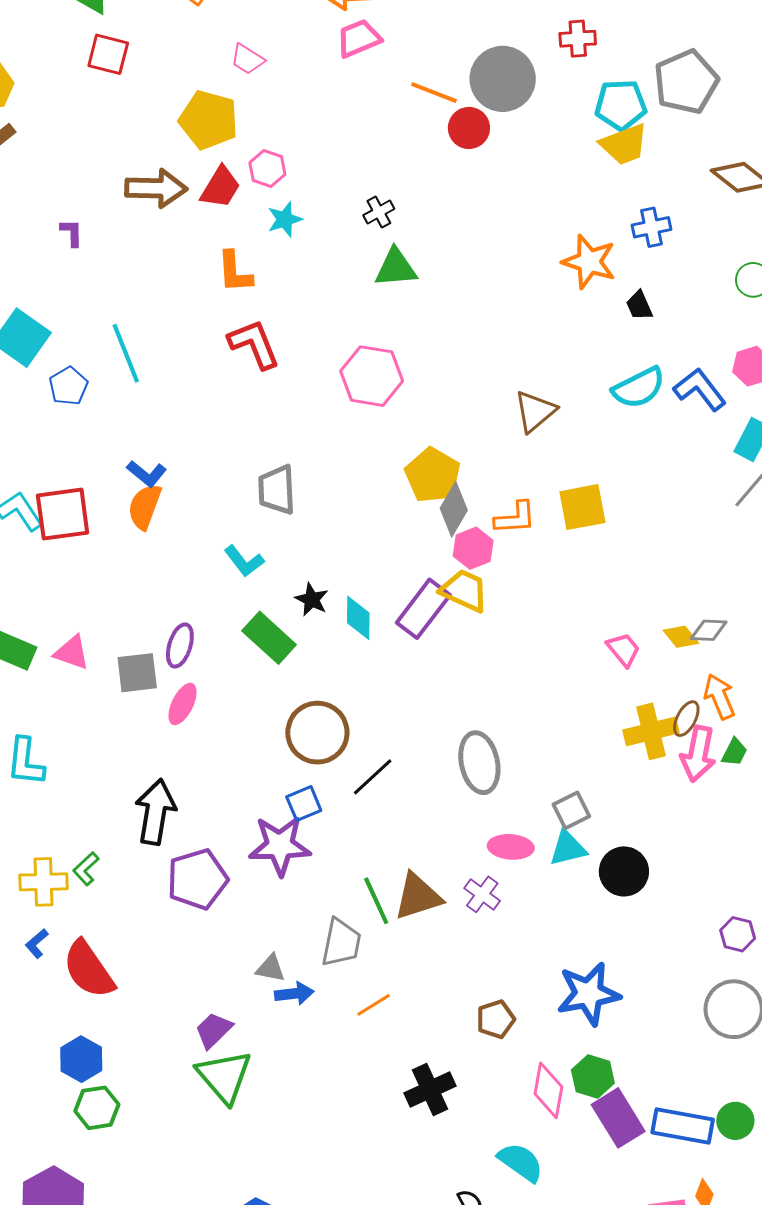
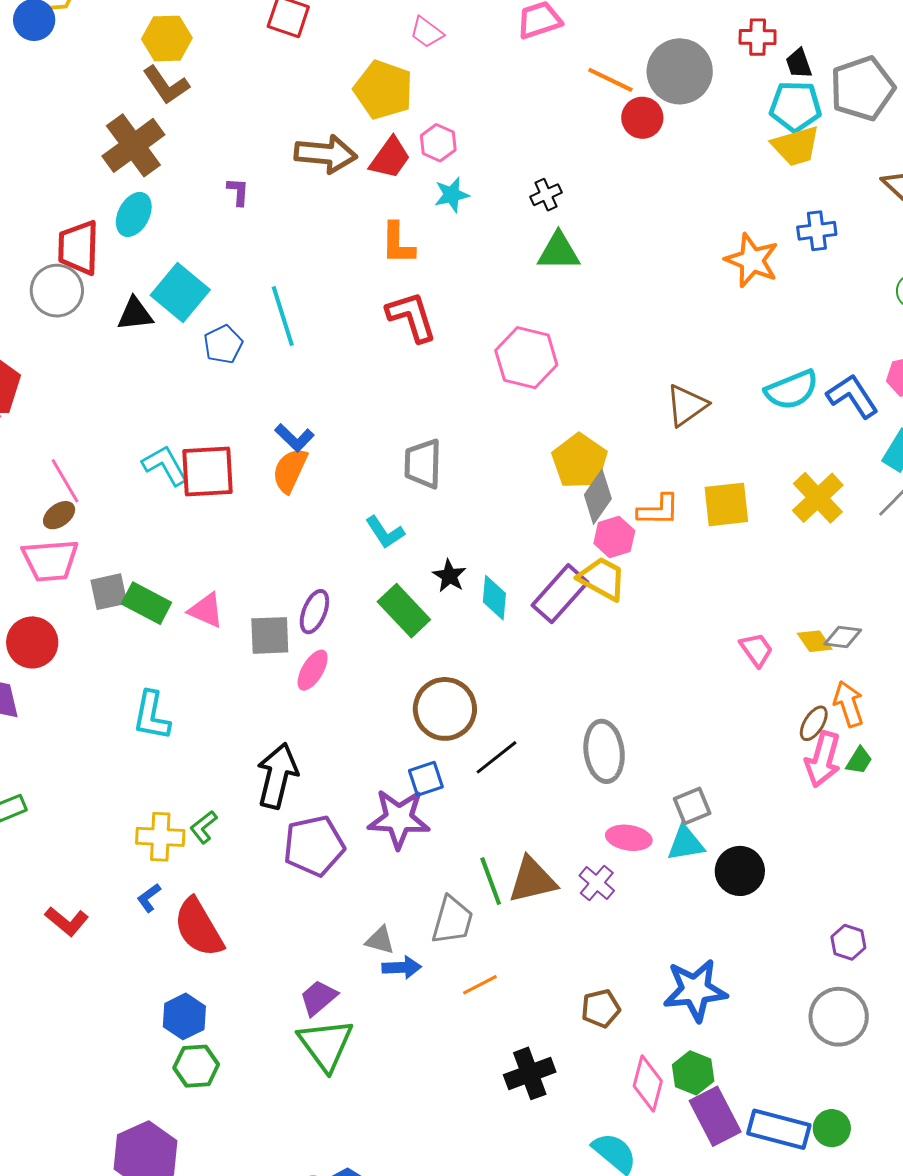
black trapezoid: (639, 305) -> (799, 63), moved
yellow cross: (651, 731) -> (818, 498), moved, turned -34

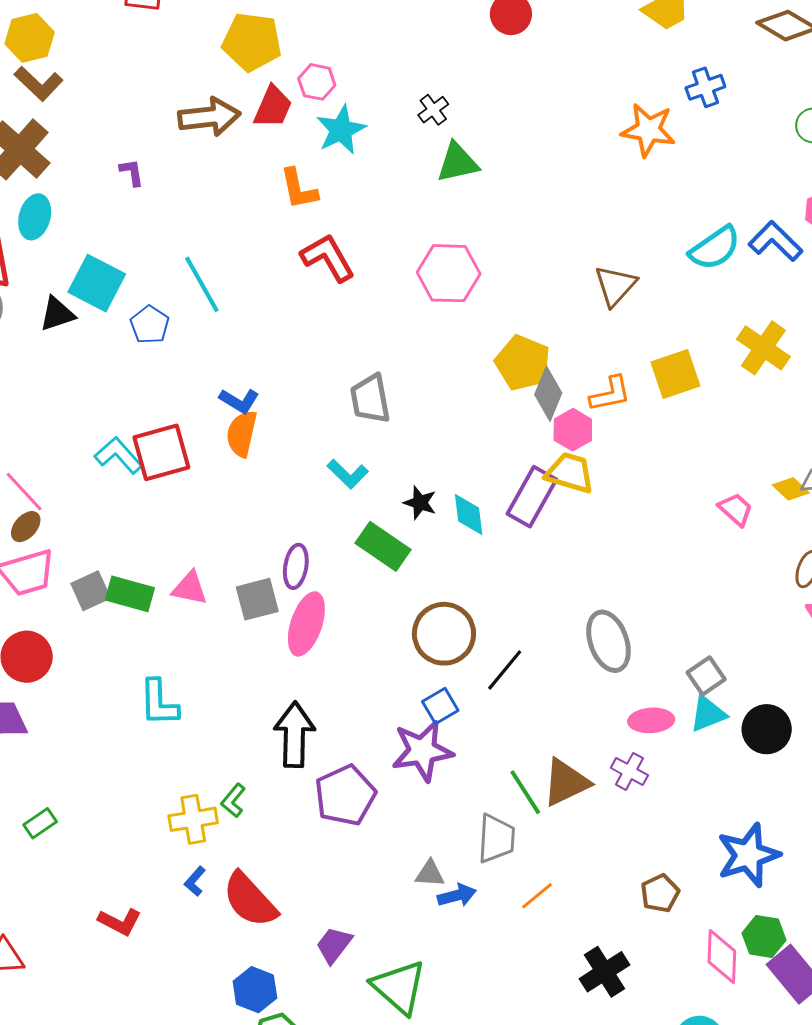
cyan star: (452, 195) -> (341, 130), size x1.4
pink ellipse: (313, 670) -> (306, 624), size x1.5
purple trapezoid: (318, 998) -> (334, 945), moved

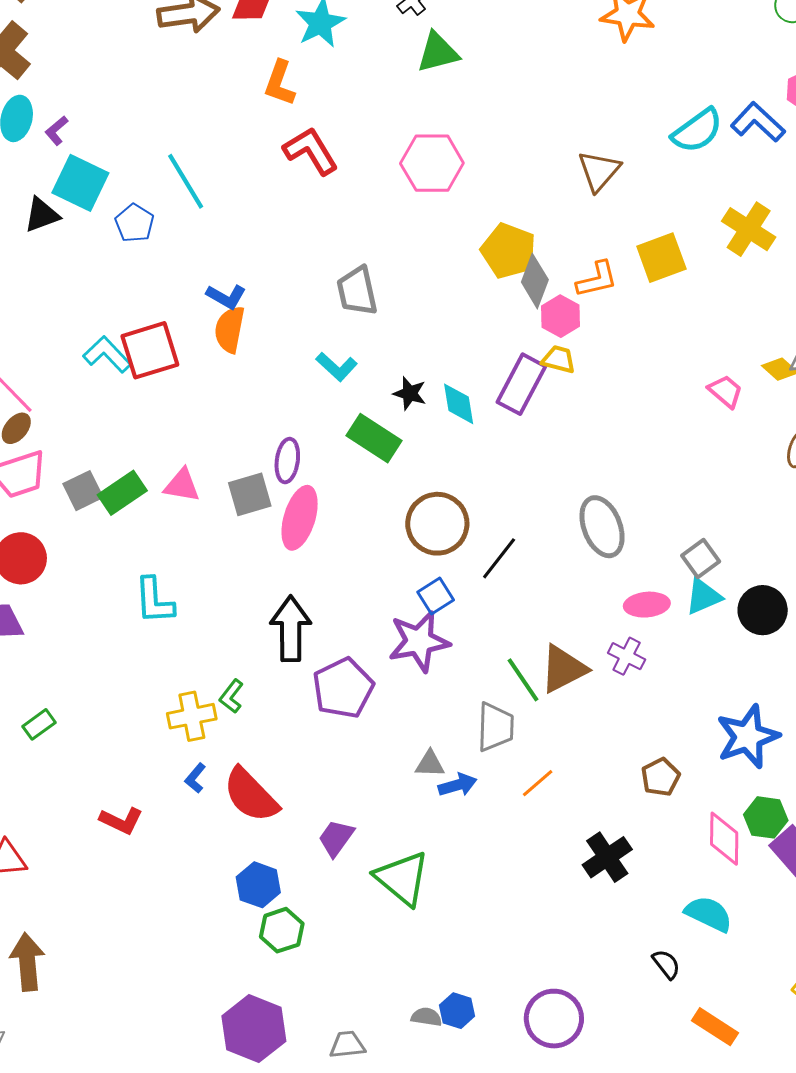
purple L-shape: (132, 172) -> (57, 131), moved, turned -120
orange L-shape: (299, 189) -> (280, 83), turned 33
yellow trapezoid: (570, 473) -> (559, 359), size x0.7
green rectangle: (130, 594) -> (122, 493), turned -48

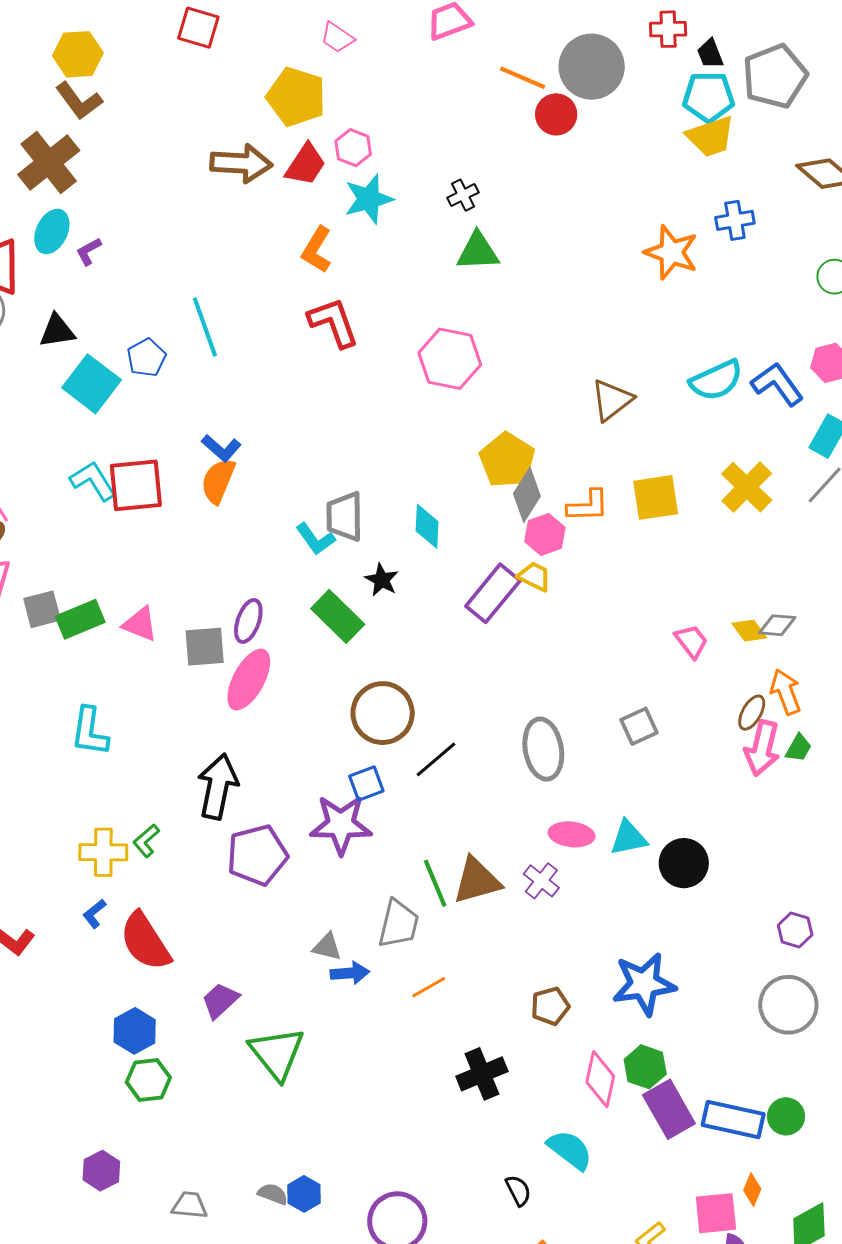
cyan square: (80, 183) -> (92, 384), moved
gray trapezoid: (357, 291) -> (345, 517), moved
cyan diamond: (459, 404) -> (427, 526), moved
gray square: (701, 559) -> (639, 726), moved
purple hexagon: (254, 1029) -> (101, 1171), size x0.6

